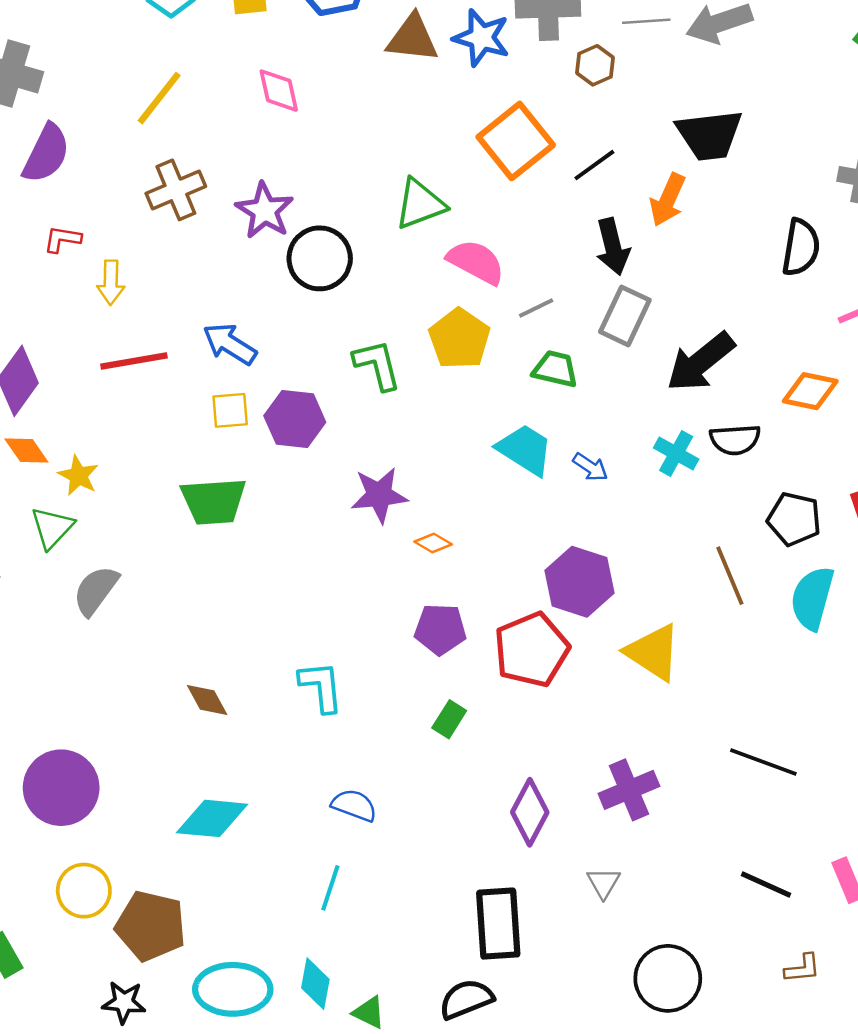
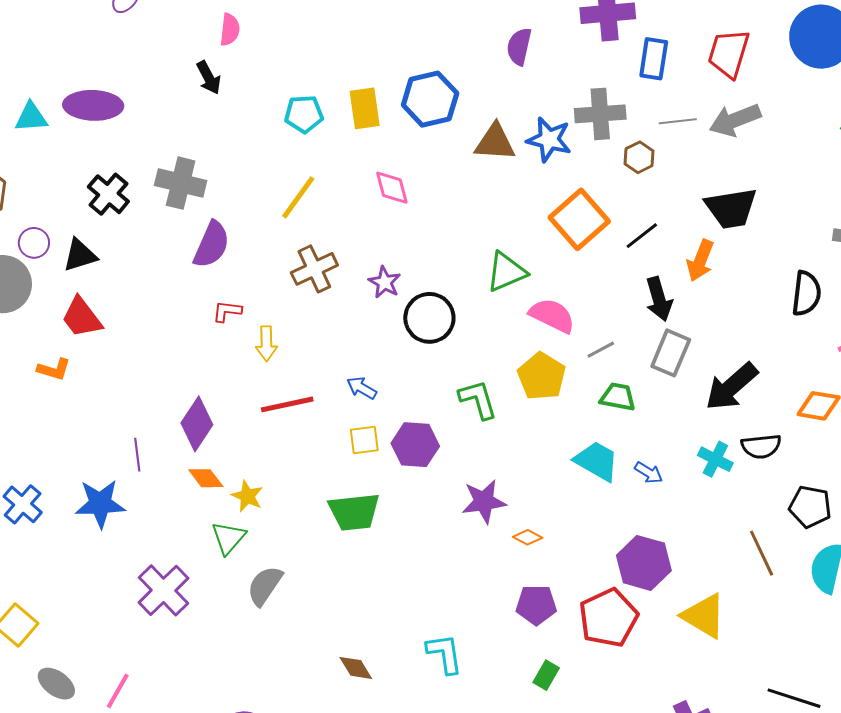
purple star: (265, 211) -> (385, 282), size x0.7
blue arrow: (230, 344) -> (362, 388), size x0.7

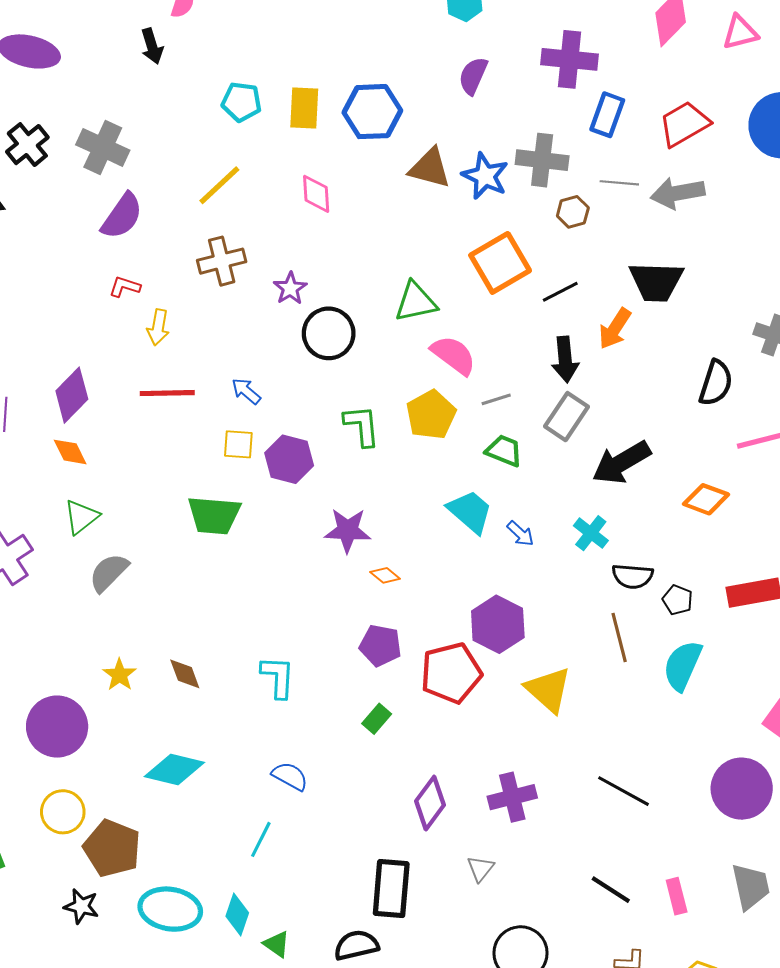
red trapezoid: (729, 53) -> (684, 124), turned 32
black semicircle: (761, 446) -> (633, 576), moved
yellow star: (247, 496) -> (120, 675), moved
black pentagon: (810, 507) -> (678, 600), size x0.7

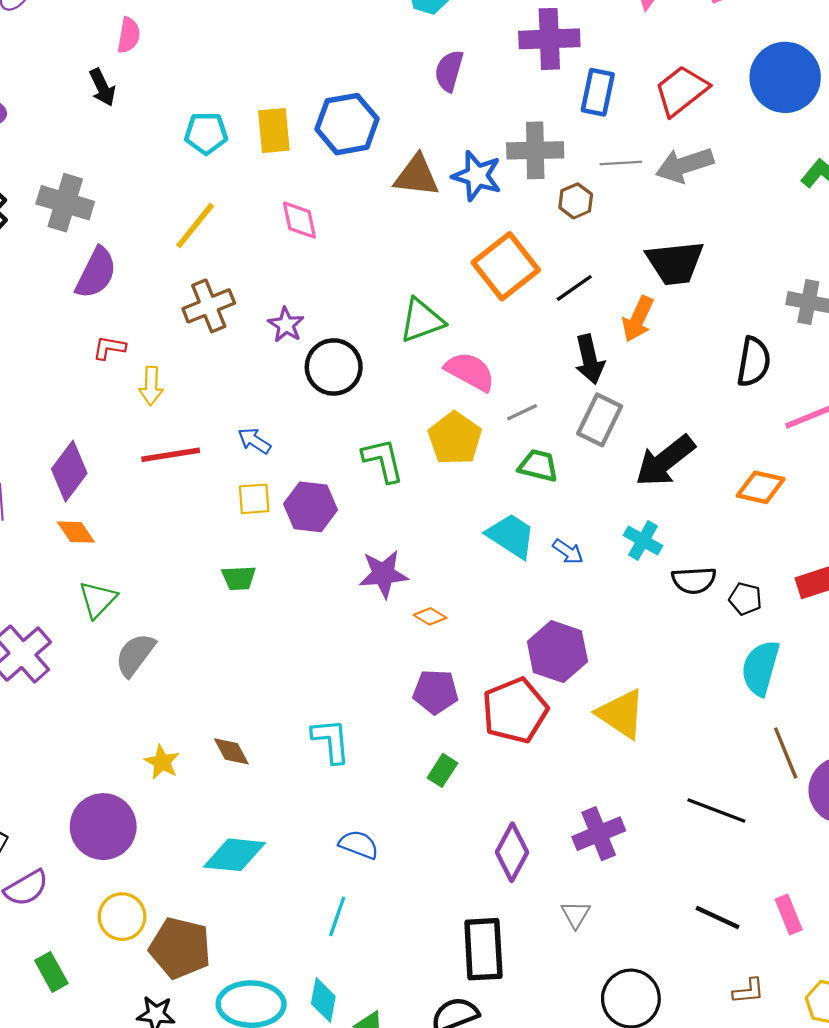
green trapezoid: (214, 515) -> (239, 578), size x0.6
brown line: (619, 637) -> (786, 753), moved

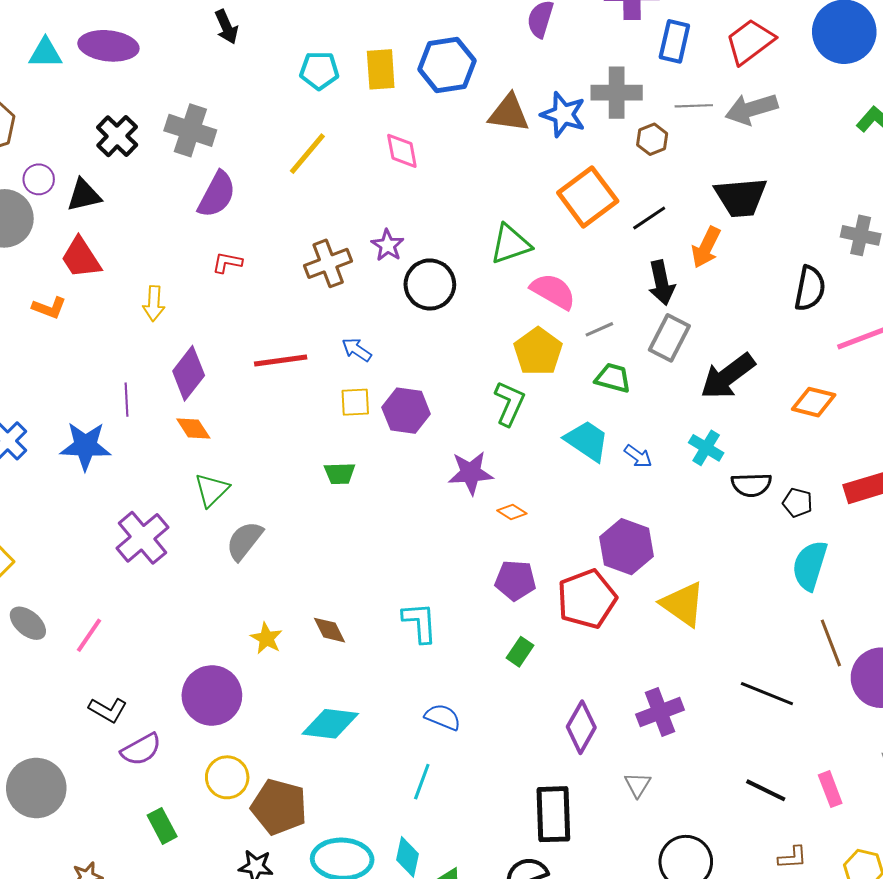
brown cross: (209, 306) -> (328, 263), moved
yellow arrow: (151, 386) -> (154, 303), moved
green L-shape: (383, 460) -> (509, 403), moved, turned 36

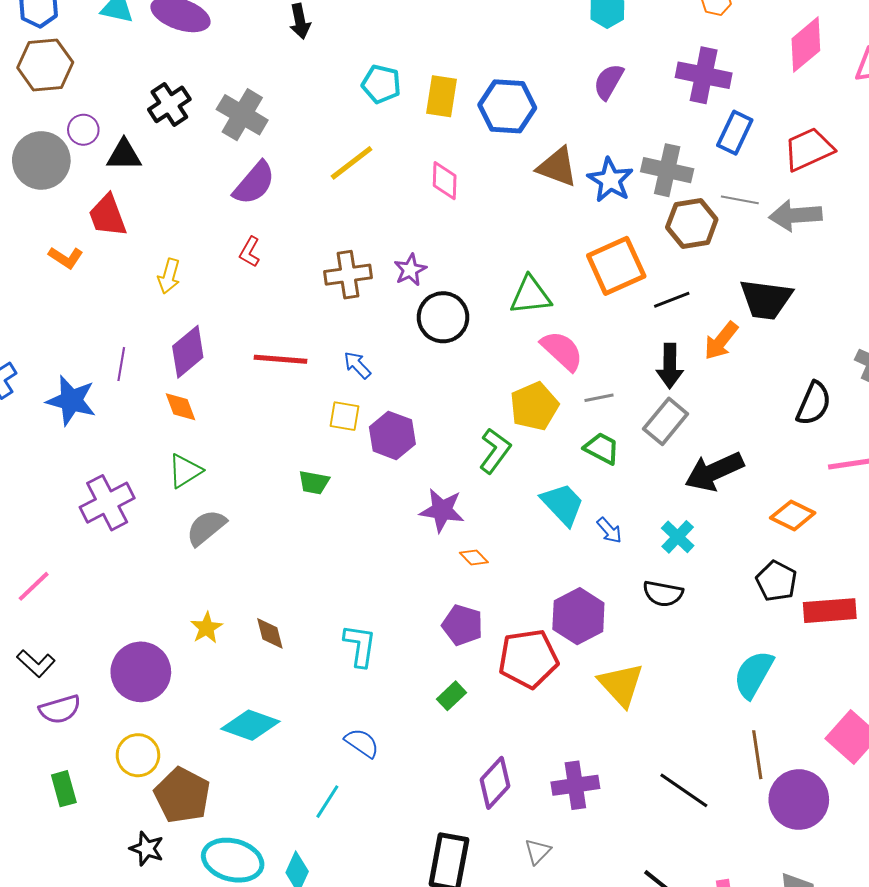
brown hexagon: (652, 139) -> (692, 223), size x1.6
red L-shape: (227, 262) -> (250, 252), turned -84
black semicircle: (751, 485) -> (663, 594), moved
black pentagon: (798, 503) -> (776, 581), moved, size x1.4

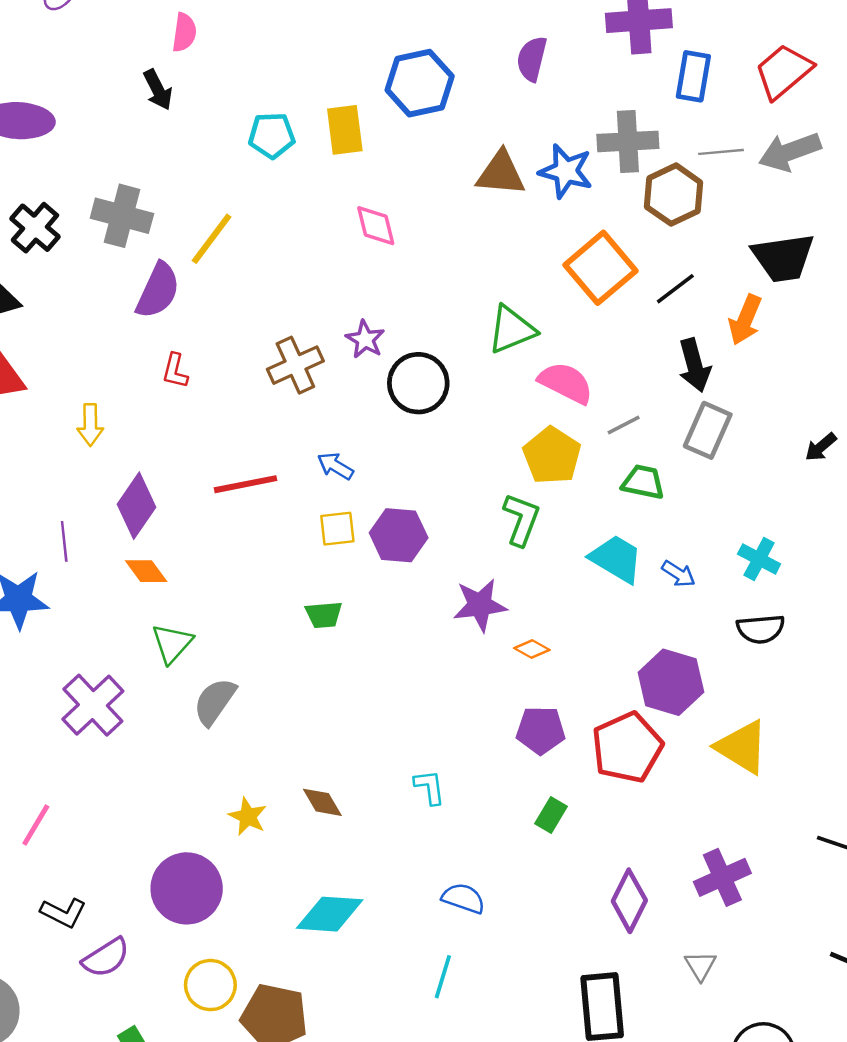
blue hexagon: (507, 106) -> (420, 83), moved
yellow line: (352, 163) -> (212, 239), moved
black arrow: (714, 471) -> (821, 447), moved, size x0.5
cyan L-shape: (360, 646) -> (430, 787), size x0.7

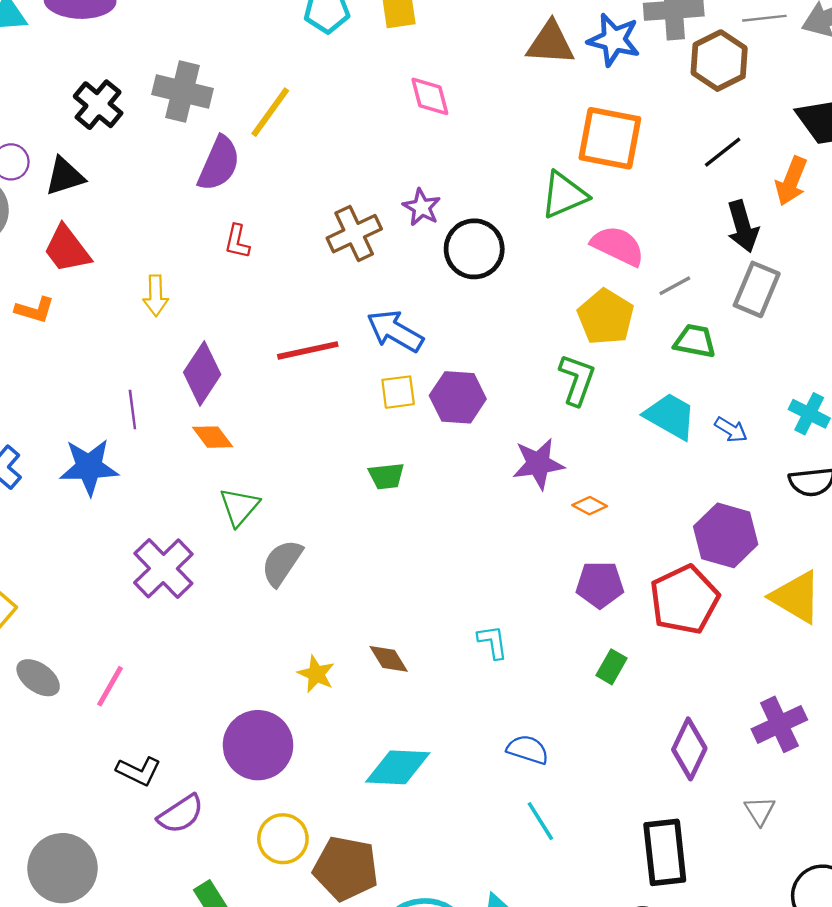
orange square: (600, 268) -> (610, 138), moved, turned -38
blue arrow: (335, 466) -> (395, 331), size x1.6
cyan line: (443, 977) -> (540, 821), moved, turned -48

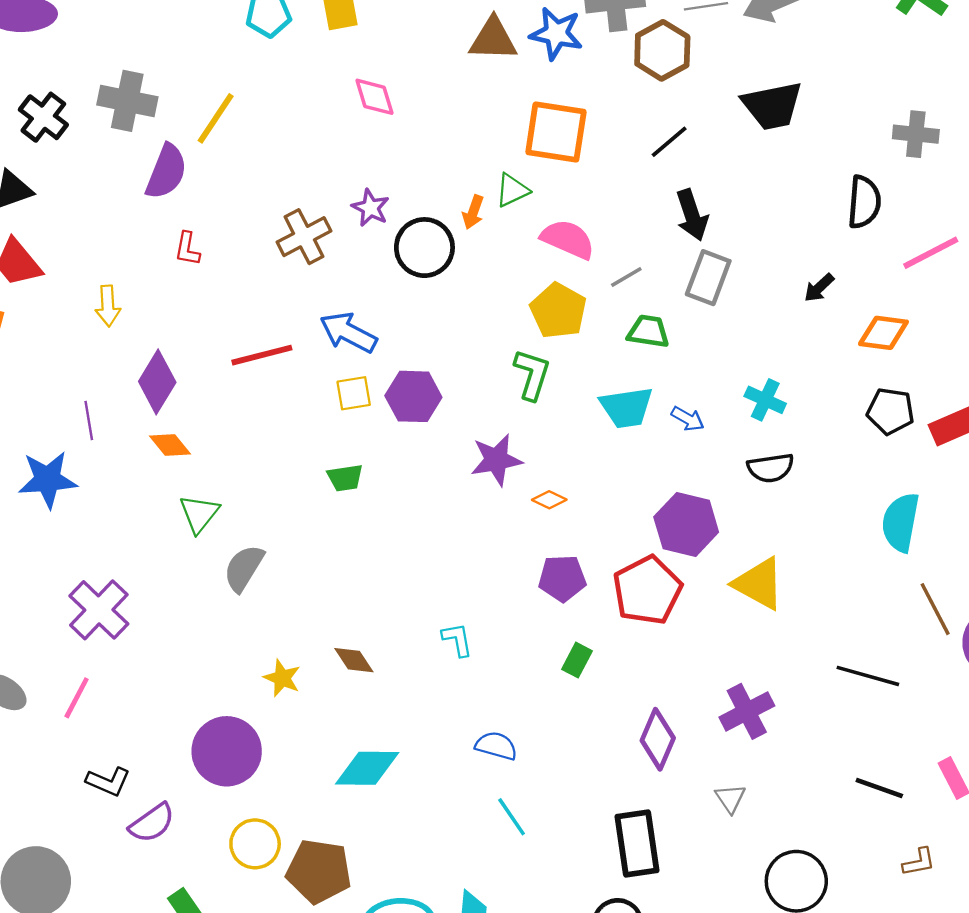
orange arrow: (791, 181) -> (473, 212), moved, size x0.7
green triangle: (564, 195) -> (512, 190), size x0.7
cyan trapezoid: (670, 416) -> (626, 407), turned 144
purple cross: (163, 568) -> (99, 610), moved

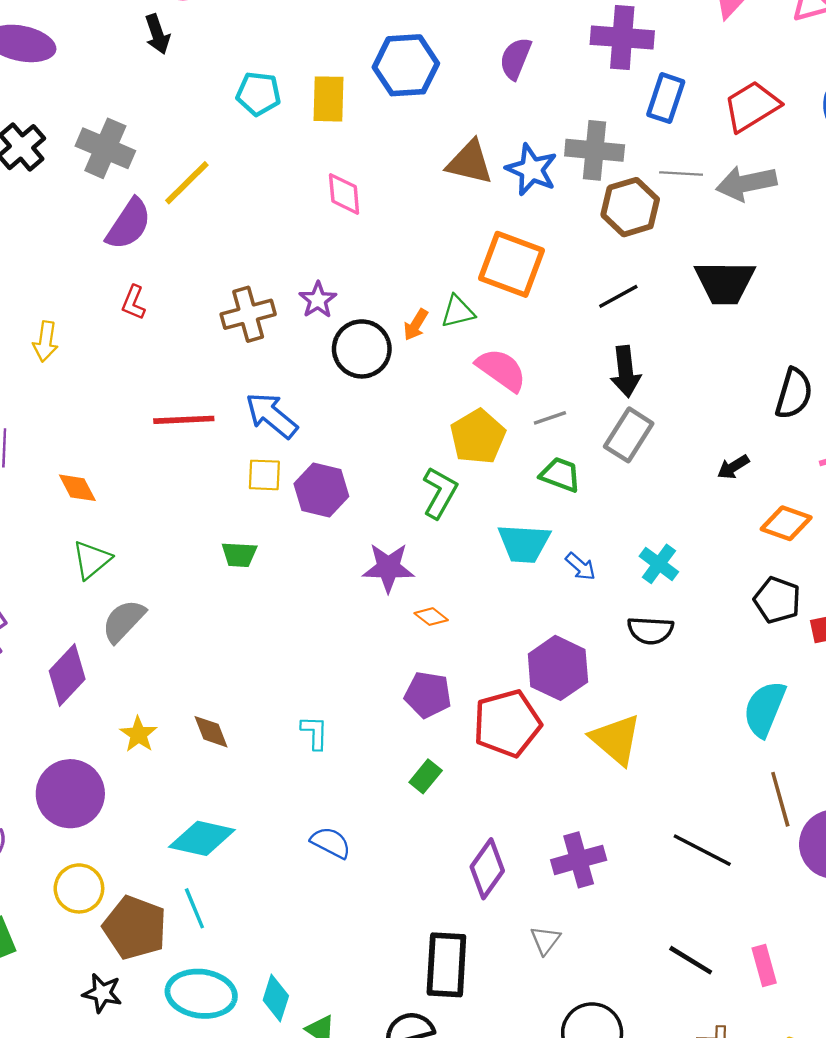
purple diamond: (157, 382) -> (67, 675), moved
cyan line: (512, 817) -> (194, 908), moved

